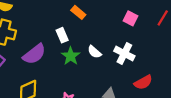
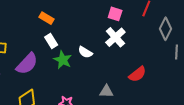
orange rectangle: (78, 12) -> (47, 18), moved
white cross: (124, 53) -> (115, 37), moved, turned 30

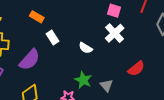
orange rectangle: (47, 18) -> (37, 17), moved
green star: (63, 60) -> (83, 80), moved
gray triangle: (106, 91) -> (106, 85), turned 48

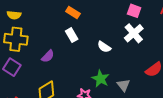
orange rectangle: (37, 17) -> (73, 12), moved
purple semicircle: (30, 60) -> (48, 56), size x0.6

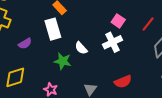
white rectangle: (72, 35) -> (53, 29), size x1.5
green star: (101, 79) -> (63, 61), moved, turned -30

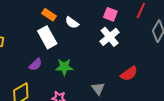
purple semicircle: (25, 44) -> (36, 64), moved
white semicircle: (81, 48) -> (72, 23), moved

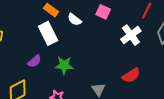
pink square: (110, 14) -> (103, 12), moved
white cross: (110, 37) -> (131, 35), moved

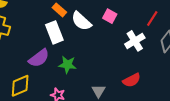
white semicircle: (75, 19) -> (81, 21), size x1.5
purple semicircle: (34, 61) -> (39, 58), size x1.5

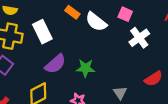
white rectangle: (54, 32) -> (42, 32), moved
white cross: (135, 41) -> (139, 38), moved

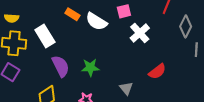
pink square: (125, 14) -> (124, 11), turned -32
purple semicircle: (55, 64) -> (61, 66), turned -70

